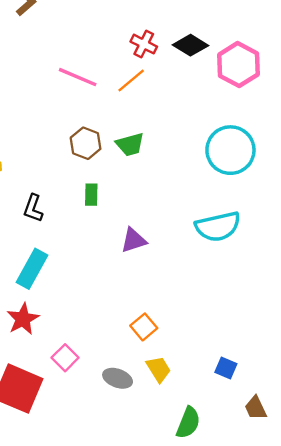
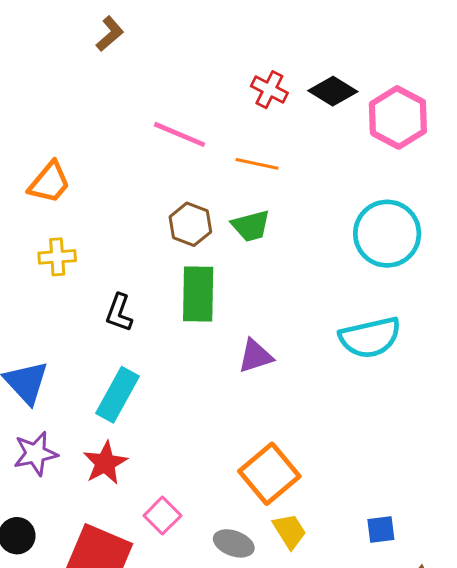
orange line: (131, 81) -> (257, 164), moved, turned 52
green rectangle: (91, 195) -> (198, 294), size x1.8
orange square: (144, 327) -> (269, 474), size x1.6
blue square: (226, 368) -> (381, 530), turned -30

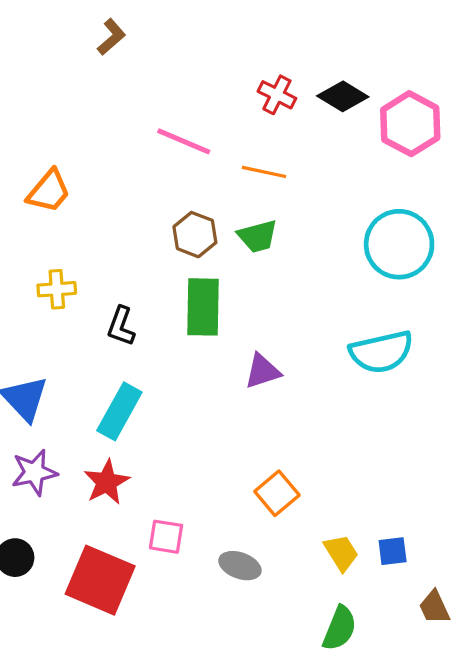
yellow cross: (57, 257) -> (57, 289), moved
orange square: (269, 474) -> (277, 493), size x0.7
pink square: (162, 516) -> (166, 537), turned -36
yellow trapezoid: (290, 531) -> (341, 553), moved

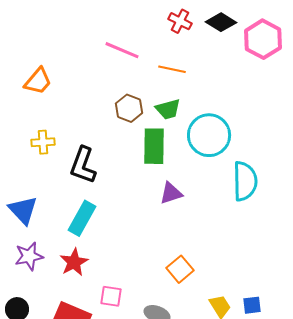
cyan circle: (399, 244) -> (209, 135), moved
green rectangle: (203, 307) -> (154, 146), moved
black L-shape: (121, 326) -> (83, 165), size x1.5
cyan semicircle: (381, 352) -> (245, 181), turned -78

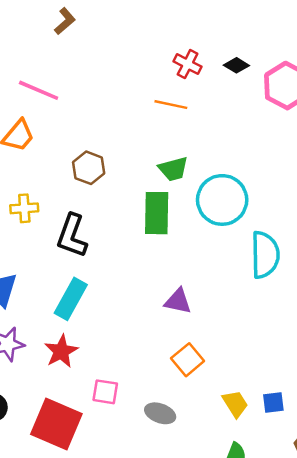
black diamond: (221, 22) -> (236, 65), size x0.7
pink line: (122, 50) -> (39, 90), moved
orange line: (172, 69) -> (171, 105), moved
brown hexagon: (129, 108) -> (89, 168), moved
purple triangle: (171, 193) -> (178, 301), moved, turned 30

